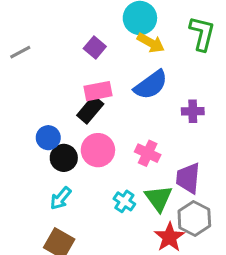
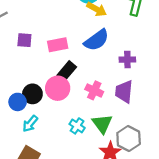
purple square: (95, 48) -> (24, 40), moved, turned -35
black rectangle: (90, 110) -> (67, 71), moved
blue circle: (48, 138) -> (18, 102), moved
purple trapezoid: (188, 178) -> (124, 92), moved

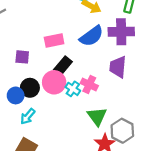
purple square: (24, 40) -> (22, 57), moved
purple cross: (127, 60) -> (121, 32), moved, size x1.6
purple trapezoid: (124, 92) -> (118, 67), moved
cyan cross: (77, 126) -> (73, 89), moved

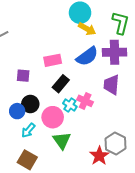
pink circle: (54, 82) -> (53, 117), moved
green triangle: (97, 116) -> (62, 141), moved

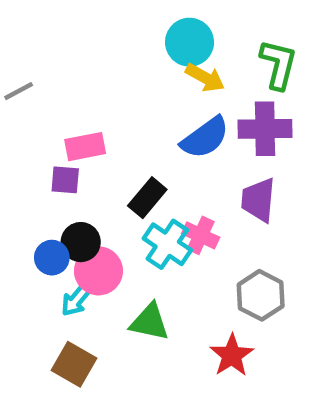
pink rectangle: (53, 60) -> (85, 147), moved
cyan cross: (70, 105) -> (167, 244), size x1.5
pink circle: (53, 117) -> (98, 271), moved
green triangle: (62, 141) -> (150, 322), turned -42
gray hexagon: (116, 144) -> (261, 295), moved

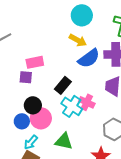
yellow arrow: (205, 78) -> (78, 40), moved
blue circle: (52, 258) -> (22, 121), moved
cyan arrow: (76, 300) -> (31, 142), moved

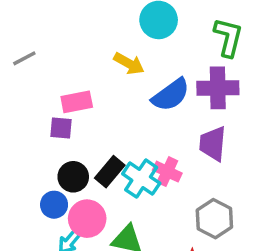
yellow arrow: (78, 40) -> (129, 64), moved
black rectangle: (63, 85) -> (110, 172), moved
pink circle: (41, 118) -> (87, 219), moved

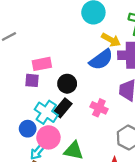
yellow arrow: (129, 64) -> (111, 40), moved
black circle: (73, 177) -> (67, 84), moved
cyan cross: (141, 179) -> (46, 112), moved

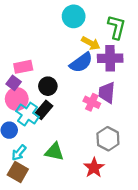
purple square: (32, 80) -> (14, 83), turned 32
pink cross: (99, 108) -> (92, 102), moved
pink circle: (48, 137) -> (17, 99), moved

